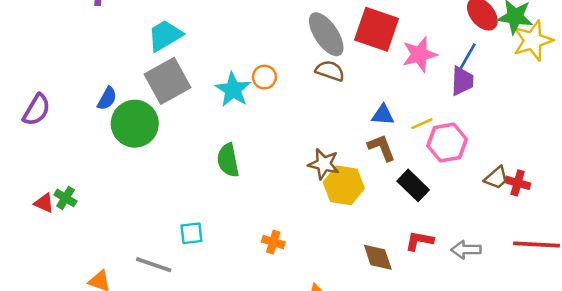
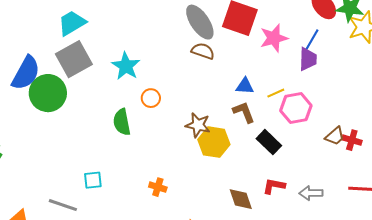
orange circle: (264, 77) -> (151, 98), moved
blue semicircle: (107, 98) -> (26, 73), size x1.8

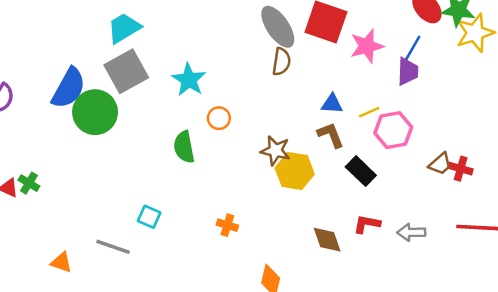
brown semicircle: (203, 51) -> (281, 62), turned 80
cyan square: (93, 180) -> (149, 217), turned 30

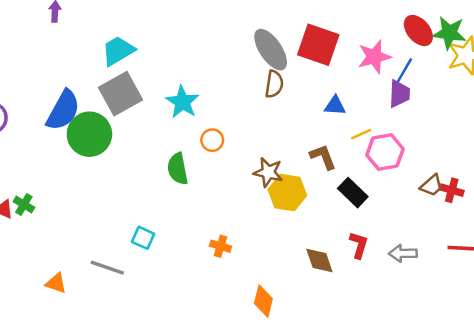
pink star: (367, 46) -> (374, 57), moved
blue triangle: (332, 104) -> (335, 106), moved
red L-shape: (367, 224) -> (359, 245), turned 96

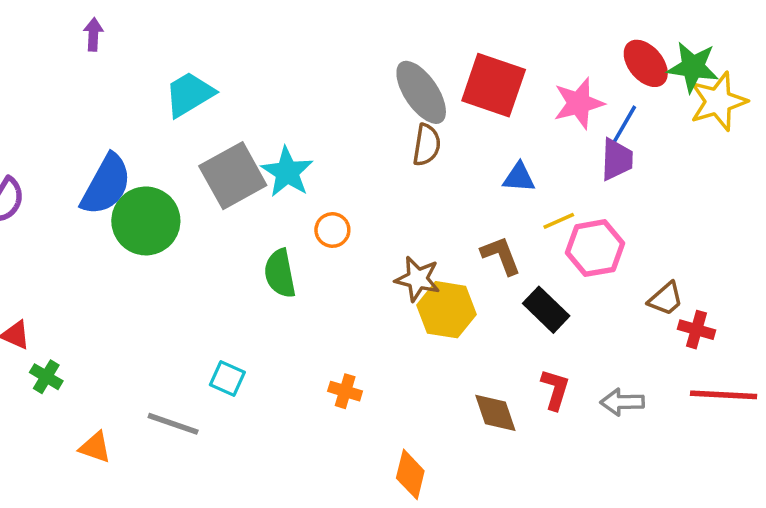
gray square: (120, 94) -> (233, 176), moved
red cross: (452, 190) -> (696, 330), moved
green cross: (24, 204) -> (46, 377), moved

